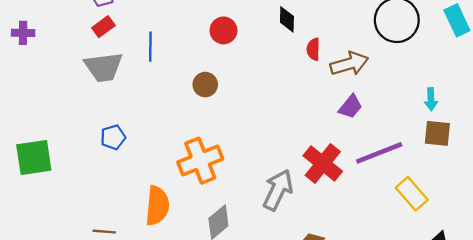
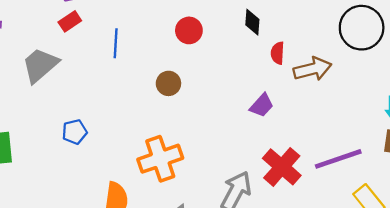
gray trapezoid: (104, 67) -> (40, 65), moved, turned 144
purple trapezoid: (350, 107) -> (262, 105), moved

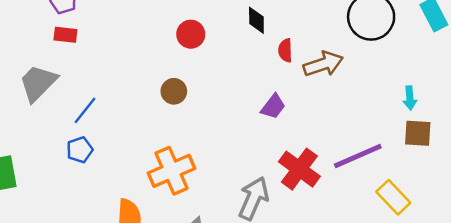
red rectangle: (70, 21) -> (65, 35), turned 45
blue line: (116, 43) -> (85, 110), moved, turned 40

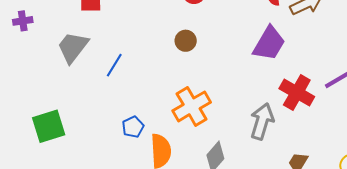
purple trapezoid: (273, 106) -> (269, 43), size x1.6
blue pentagon: (80, 150) -> (133, 127), moved

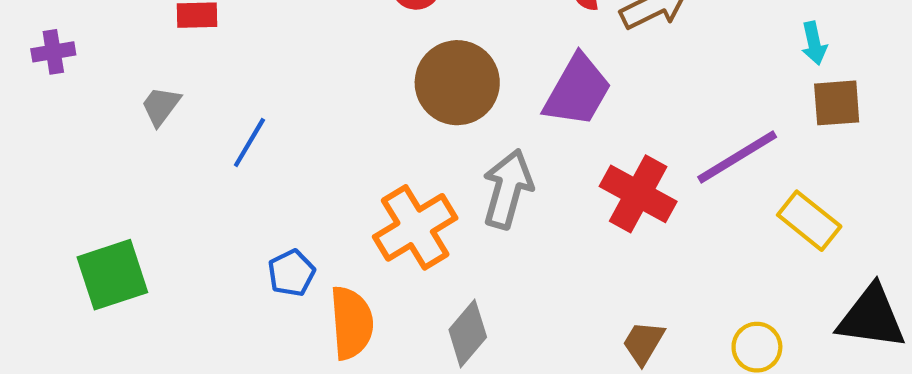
brown circle: (186, 41) -> (457, 83), moved, size x1.8
gray trapezoid: (73, 47) -> (161, 106), size x0.6
gray arrow: (262, 121) -> (508, 189), moved

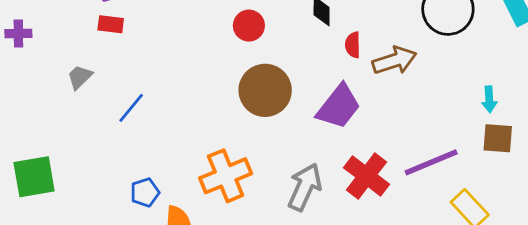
gray arrow: (508, 189) -> (305, 187), moved

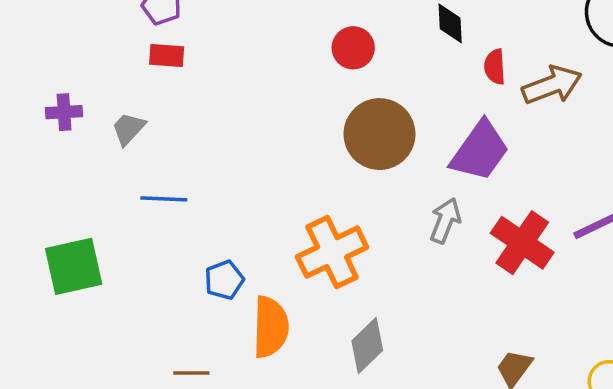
purple cross: (18, 34) -> (64, 112), moved
blue line: (131, 108) -> (164, 199), moved, turned 56
gray arrow: (305, 187) -> (445, 221), moved, size x0.7

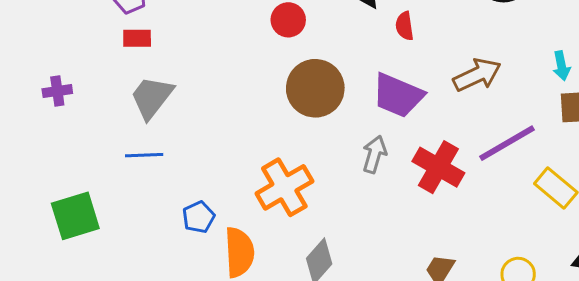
brown arrow: (552, 85) -> (477, 75), moved
gray trapezoid: (128, 129) -> (152, 97), moved, size x1.6
purple trapezoid: (480, 151) -> (398, 95), turned 82

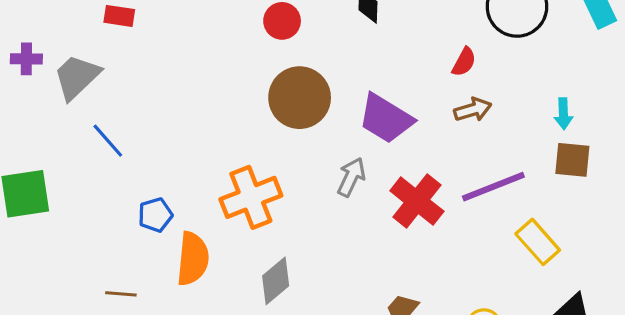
red semicircle: (405, 26) -> (464, 62), moved, turned -152
brown arrow: (477, 75) -> (473, 110), size x0.7
gray trapezoid: (152, 97) -> (77, 77), moved
blue line: (144, 155) -> (108, 141), turned 42

